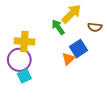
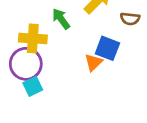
green arrow: (58, 27) -> (61, 19), moved
blue square: (79, 49) -> (107, 48), turned -36

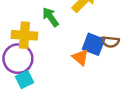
brown semicircle: (130, 19) -> (110, 42), moved
orange triangle: (93, 62) -> (80, 57), turned -36

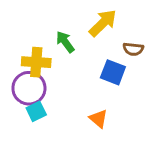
brown semicircle: (110, 42) -> (133, 49), moved
orange triangle: (80, 57) -> (98, 119), moved

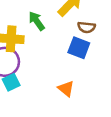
brown semicircle: (133, 49) -> (86, 27), moved

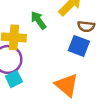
orange triangle: (66, 89) -> (67, 85), size x1.5

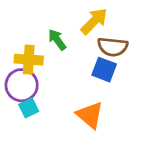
brown semicircle: (86, 26) -> (113, 47), size x1.5

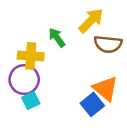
blue square: (104, 70) -> (92, 104), moved, turned 30
orange triangle: (90, 115) -> (105, 89), moved

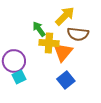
yellow cross: (31, 56) -> (49, 43), moved
orange triangle: (105, 89) -> (63, 52), moved, turned 30

